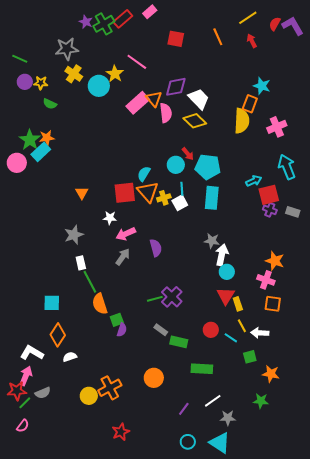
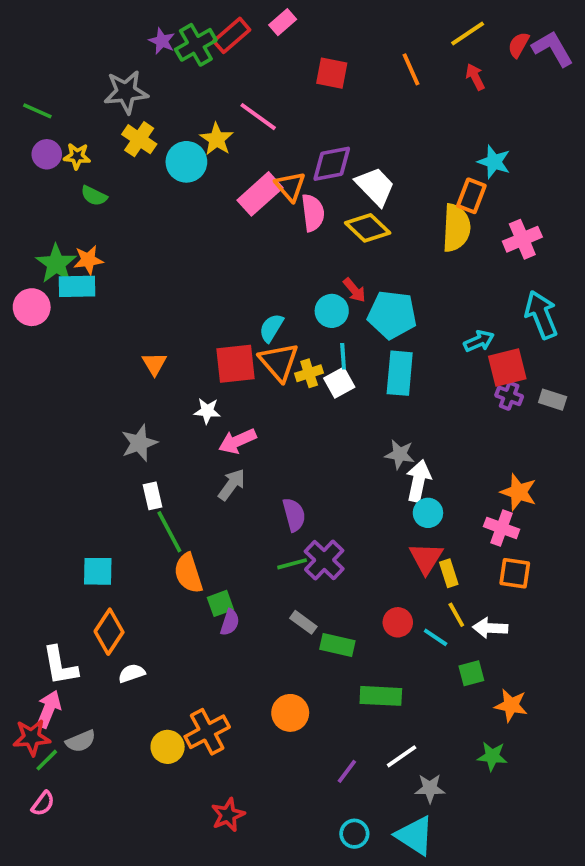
cyan rectangle: (41, 152) -> (77, 286), turned 42
purple semicircle: (156, 248) -> (294, 515), moved
white L-shape: (32, 353) -> (60, 666), turned -130

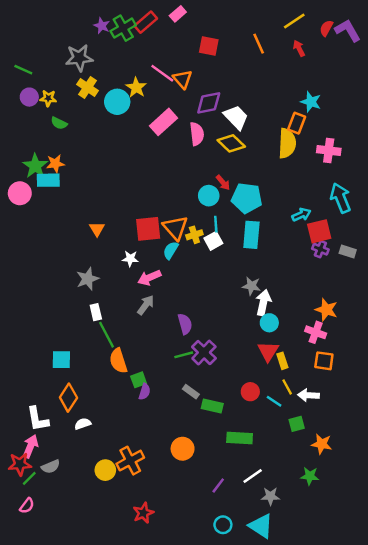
orange triangle: (290, 186) -> (183, 79), moved
pink cross: (522, 239) -> (329, 150), turned 30
cyan semicircle: (271, 328) -> (171, 250), moved

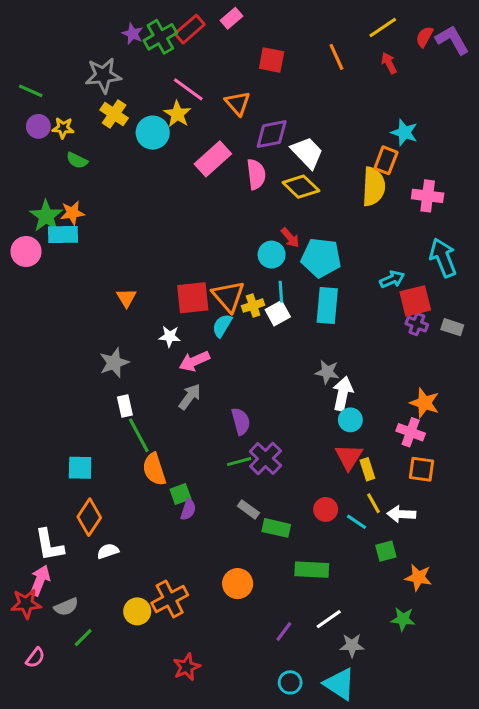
pink line: (162, 73) -> (188, 89), moved
green line: (29, 478) -> (83, 638), moved

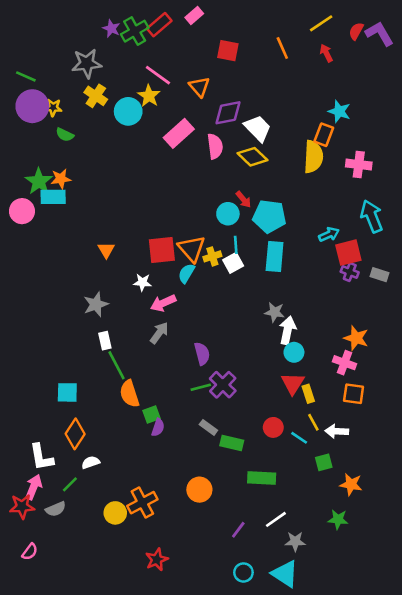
purple circle: (38, 126) -> (32, 106), size x1.6
green line: (83, 638) -> (70, 484), moved

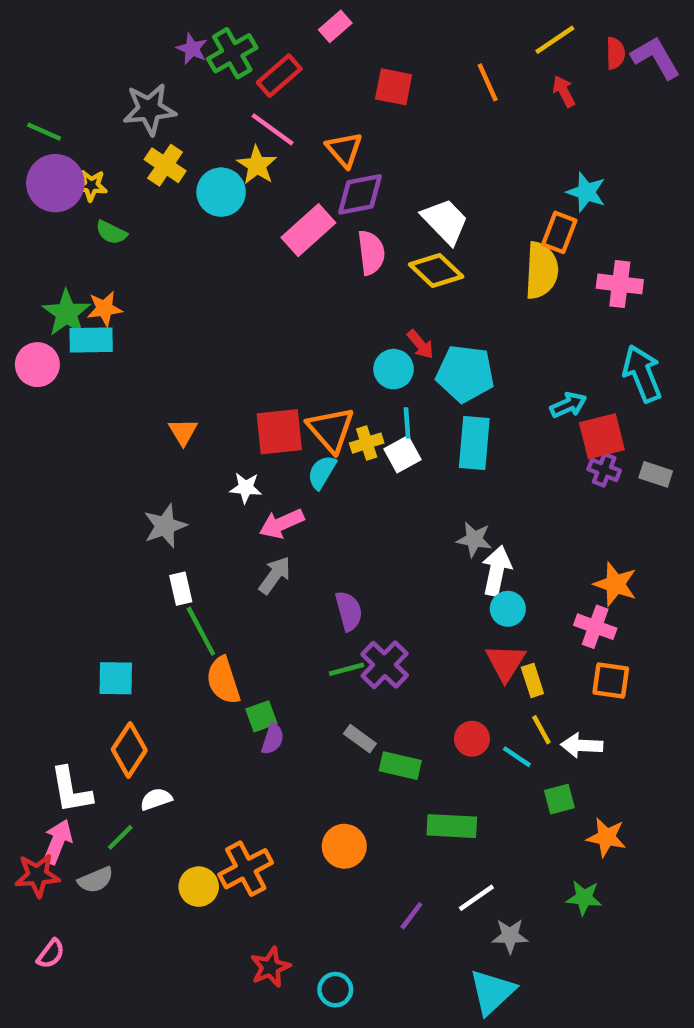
red rectangle: (159, 25) -> (279, 76), moved
red semicircle: (356, 31) -> (615, 53), turned 150
purple diamond: (228, 113) -> (360, 194), moved
cyan circle: (243, 572) -> (335, 990), moved
cyan triangle: (285, 574) -> (492, 992), turned 44

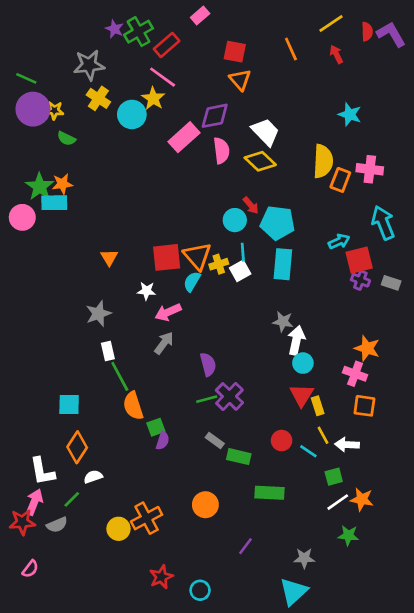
orange triangle: (344, 150) -> (240, 80), moved
orange rectangle: (559, 232) -> (340, 180), moved
white line: (476, 898) -> (338, 502), moved

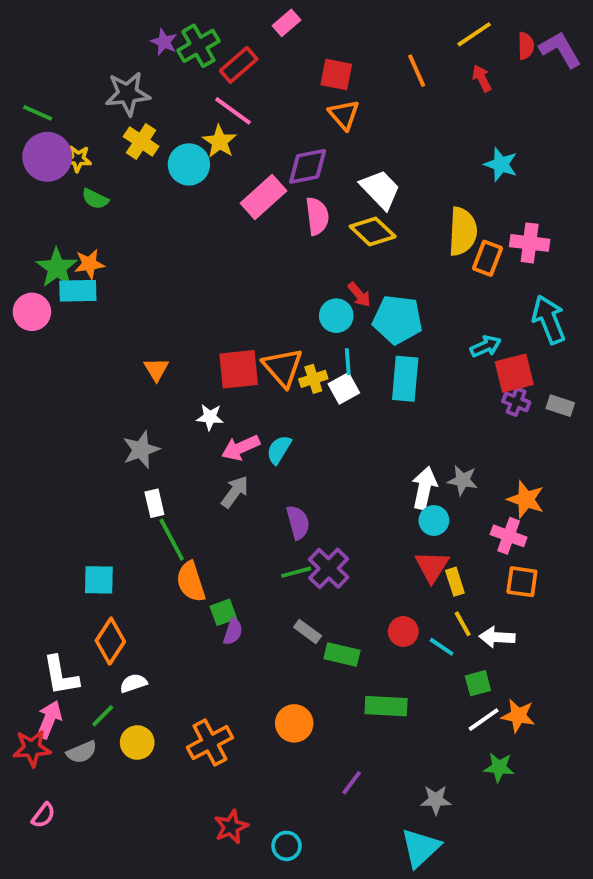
cyan semicircle: (192, 282) -> (279, 450), moved
gray star: (283, 322) -> (463, 480), moved
yellow circle: (118, 529) -> (137, 743), moved

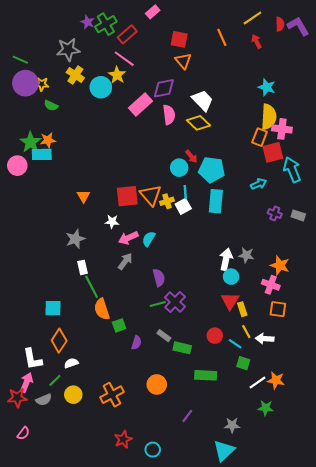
yellow semicircle: (463, 231) -> (269, 117), moved
red square: (514, 373) -> (273, 152), moved
purple semicircle: (233, 632) -> (136, 343), moved
green square: (478, 683) -> (243, 363), moved, turned 32

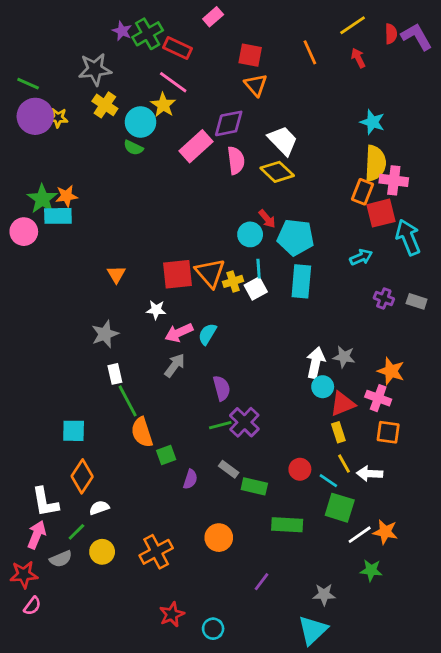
red rectangle: (127, 34) -> (177, 48), turned 66
green semicircle: (51, 106) -> (133, 148), moved
red triangle: (230, 301) -> (343, 404), moved, turned 36
green square: (243, 363) -> (340, 508), size x1.5
red star: (17, 398) -> (24, 575), moved

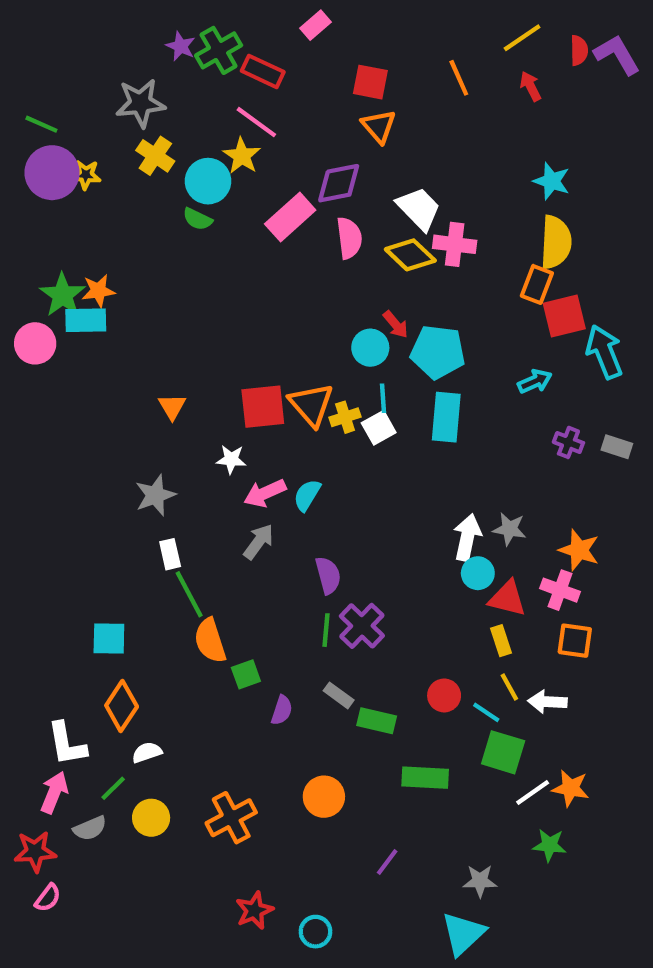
pink cross: (394, 180) -> (455, 244), moved
red triangle: (343, 404) -> (507, 598), turned 36
green line: (220, 425) -> (326, 630), turned -70

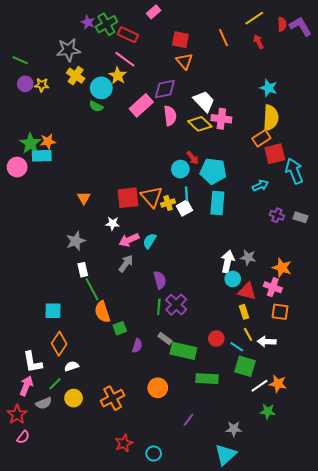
purple circle: (52, 173) -> (25, 84), size x0.6
orange rectangle: (537, 284) -> (261, 138), turned 36
green rectangle: (377, 721) -> (183, 351), size x1.4
red star: (35, 851) -> (17, 414), turned -30

